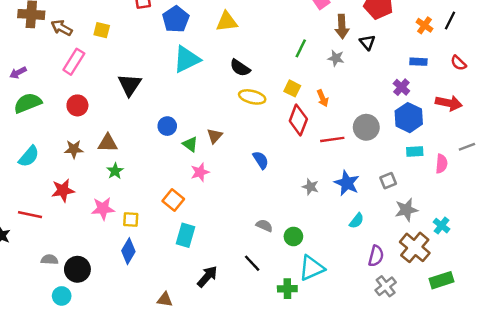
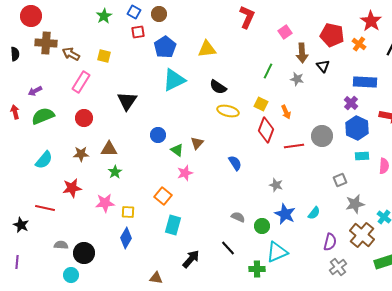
orange cross: (425, 25) -> (359, 44), moved
blue rectangle: (418, 62) -> (365, 82), size x1.6
blue star: (347, 183) -> (285, 214), moved

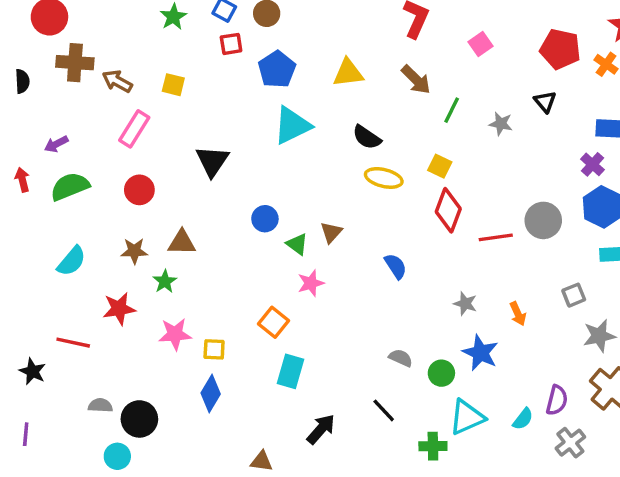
brown arrow: (302, 53) -> (416, 80), moved, turned -42
orange arrow: (286, 112) -> (518, 314), moved
green star: (115, 172) -> (165, 281), moved
cyan semicircle: (314, 213) -> (523, 419), moved

